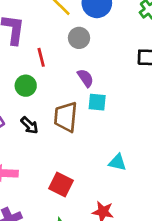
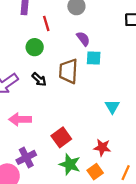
cyan triangle: (117, 162) -> (112, 107), turned 49
red square: (61, 185) -> (61, 137), moved, turned 30

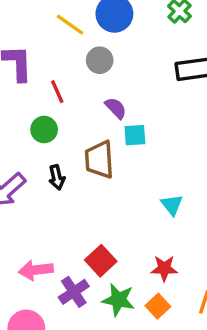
black arrow: (39, 79) -> (57, 177), turned 42
pink arrow: (20, 119) -> (36, 270), moved
purple cross: (26, 157) -> (74, 292), moved

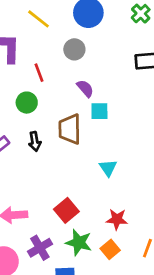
yellow line: (70, 25) -> (38, 19), moved
cyan triangle: (172, 205) -> (108, 168), moved
purple cross: (74, 292) -> (40, 248), moved

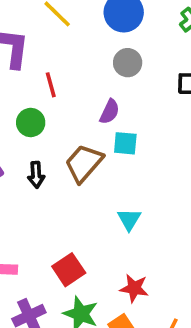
gray circle: (74, 49) -> (128, 63), moved
purple semicircle: (85, 88) -> (110, 112), turned 60
brown trapezoid: (70, 129) -> (84, 163), turned 36

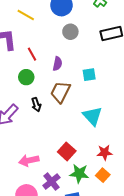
purple semicircle: (110, 112) -> (57, 64), moved
cyan square: (125, 143) -> (89, 75), moved
cyan triangle: (129, 219) -> (93, 116), size x1.5

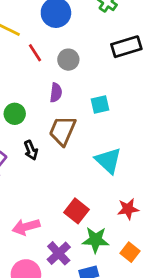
gray circle: (70, 32) -> (68, 60), moved
red line: (32, 54) -> (35, 53), moved
orange square: (103, 175) -> (130, 252), moved

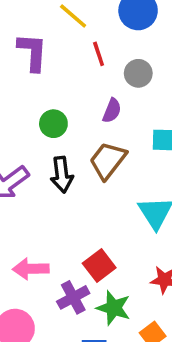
black arrow: (31, 150) -> (62, 175), size x1.4
purple cross: (59, 253) -> (73, 297), moved

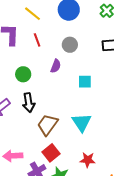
red line: (99, 54) -> (37, 40), moved
brown trapezoid: (108, 160) -> (47, 125), moved

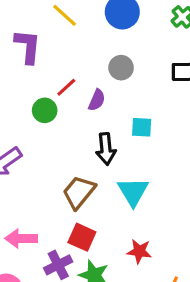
red line: (37, 40) -> (66, 87), moved, turned 64
black arrow: (29, 103) -> (106, 149), moved
red square: (51, 153) -> (82, 237), turned -30

